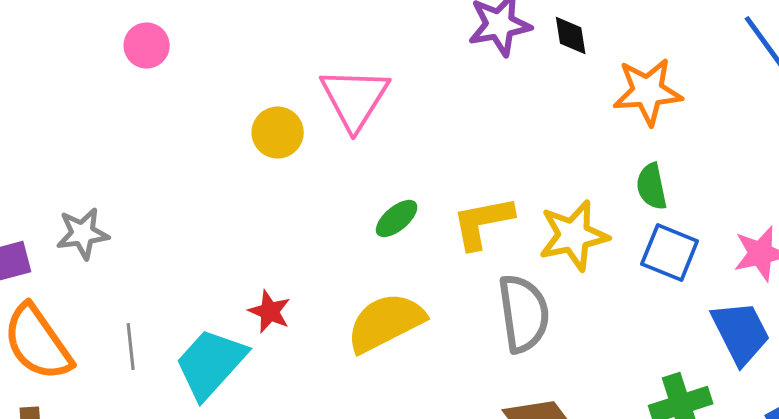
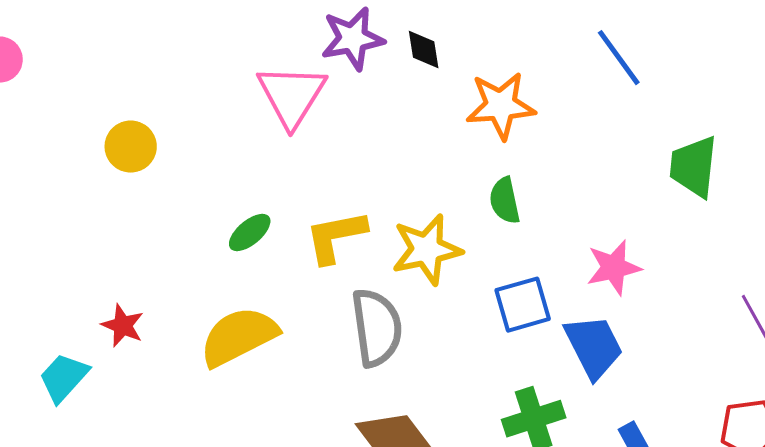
pink triangle: (355, 99) -> (292, 96), moved
blue square: (670, 253) -> (523, 305), moved, turned -38
cyan trapezoid: (211, 364) -> (64, 378), size x0.7

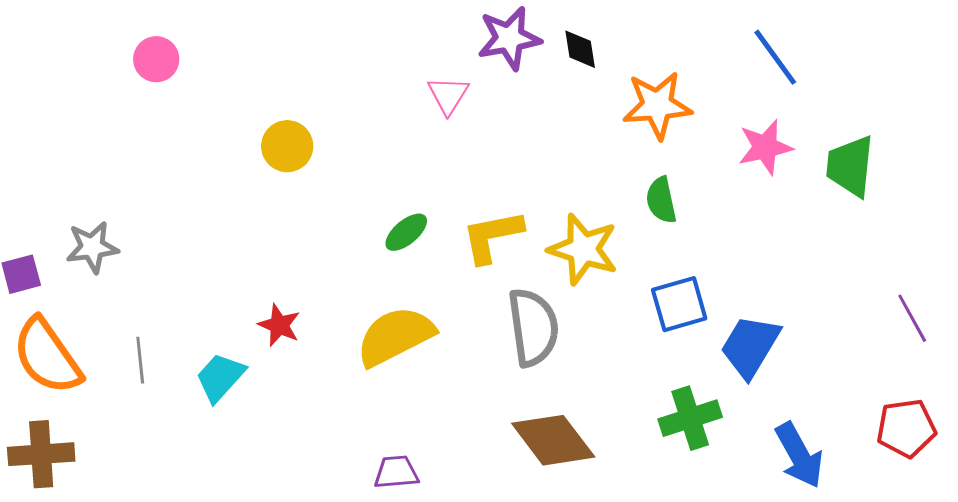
pink triangle: (292, 96) -> (448, 95), size x0.6
yellow star: (427, 250) -> (583, 249), turned 30
pink star: (614, 268) -> (765, 147), moved
blue trapezoid: (594, 347) -> (750, 346), turned -122

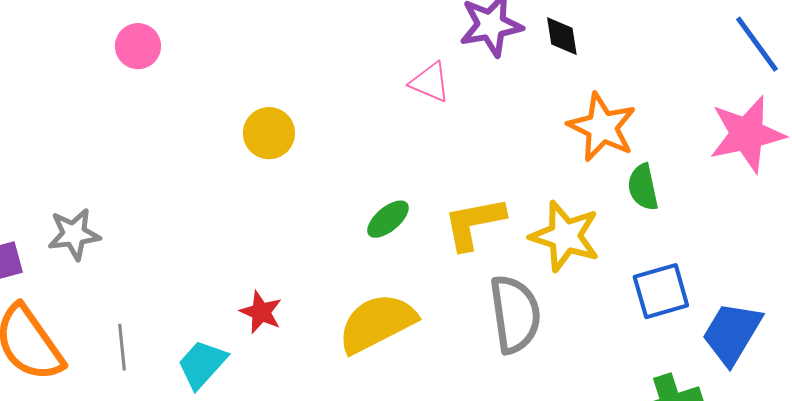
pink triangle: (448, 95) -> (430, 82), turned -39
orange star: (657, 105) -> (602, 127), moved, turned 30
pink star: (765, 147) -> (747, 134), size x1.4

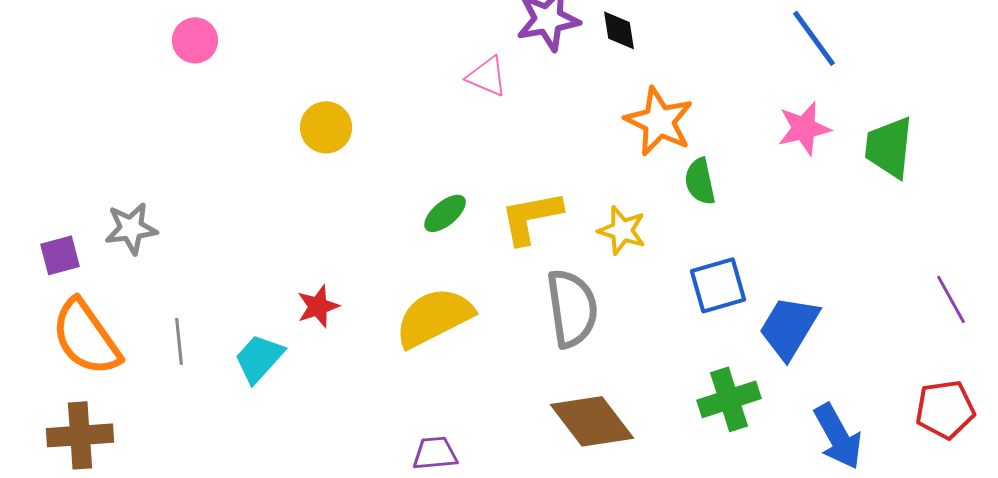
pink star: (747, 134) -> (804, 128), size x0.7
yellow star: (565, 236) -> (622, 230), size x0.7
red star: (261, 312) -> (318, 306), turned 30

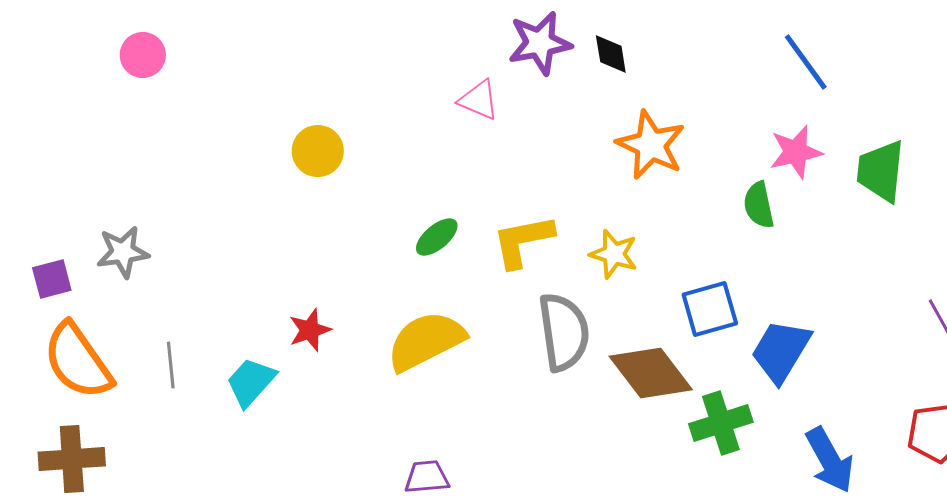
pink circle: (195, 40) -> (143, 55), moved
green semicircle: (700, 181) -> (759, 205), moved
brown diamond: (592, 421) -> (651, 373), moved

